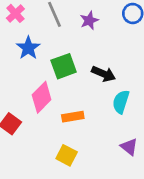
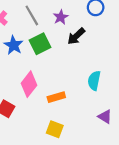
green square: (64, 66) -> (40, 44), moved
black arrow: (104, 74) -> (76, 36), moved, turned 120

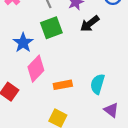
blue star: (14, 45) -> (23, 43), moved
cyan semicircle: (94, 81) -> (97, 84), moved

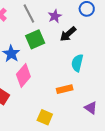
cyan semicircle: (97, 84) -> (77, 63), moved
orange rectangle: (63, 85) -> (65, 89), moved

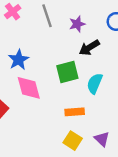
green square: (35, 39) -> (67, 72), moved
pink diamond: (23, 76) -> (29, 88), turned -65
yellow square: (45, 117) -> (73, 141), moved

